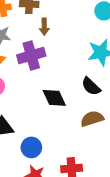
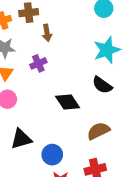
purple cross: (31, 55) -> (38, 63), size x0.6
brown semicircle: (92, 119) -> (98, 131), moved

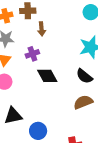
black diamond: (68, 102) -> (47, 76), moved
brown semicircle: (98, 131) -> (83, 102), moved

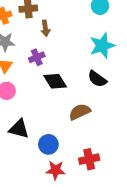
brown semicircle: (83, 102) -> (80, 112), moved
black triangle: (13, 116) -> (19, 129), turned 30

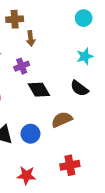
cyan star: (102, 46) -> (85, 56), size x0.7
blue circle: (48, 144) -> (30, 134), moved
red star: (56, 170) -> (26, 175), moved

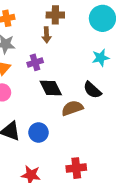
cyan circle: (84, 18) -> (102, 18), size x1.5
brown cross: (15, 19) -> (55, 15), moved
brown semicircle: (62, 120) -> (72, 108), moved

